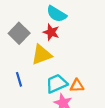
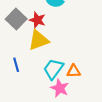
red star: (51, 32) -> (37, 20), moved
cyan trapezoid: (57, 84) -> (53, 69), turned -30

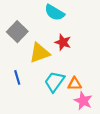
red star: (37, 20) -> (63, 42), moved
pink star: (60, 88) -> (83, 101), moved

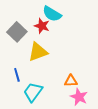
red star: (63, 42) -> (42, 26), moved
cyan trapezoid: (54, 82) -> (33, 92), moved

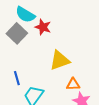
cyan semicircle: (52, 14) -> (25, 15), moved
yellow triangle: (38, 52) -> (60, 60), moved

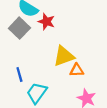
orange triangle: (73, 84) -> (77, 70), moved

